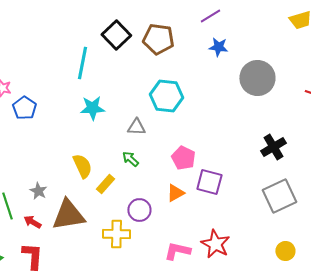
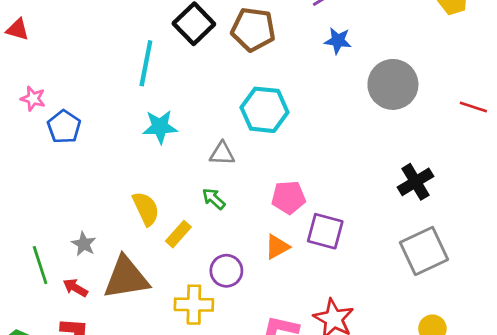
pink pentagon: (183, 158) -> (288, 197), turned -30

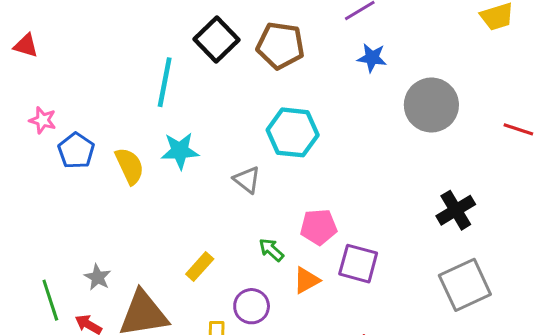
gray triangle: (222, 154) -> (247, 180), turned 36
green arrow: (214, 199) -> (271, 250), moved
yellow semicircle: (146, 209) -> (130, 166), moved

